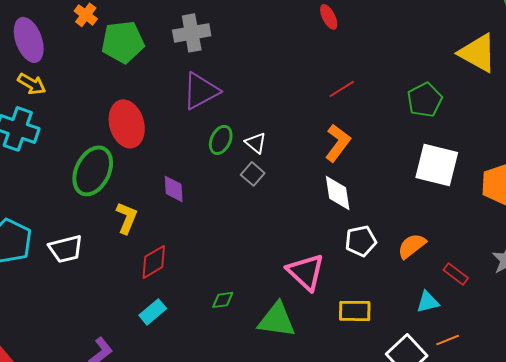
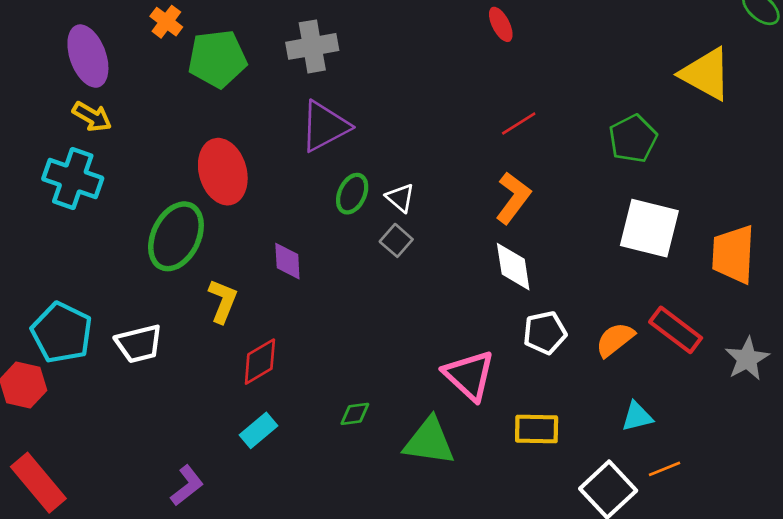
red rectangle: (456, 274) -> (676, 330), moved, size x1.5

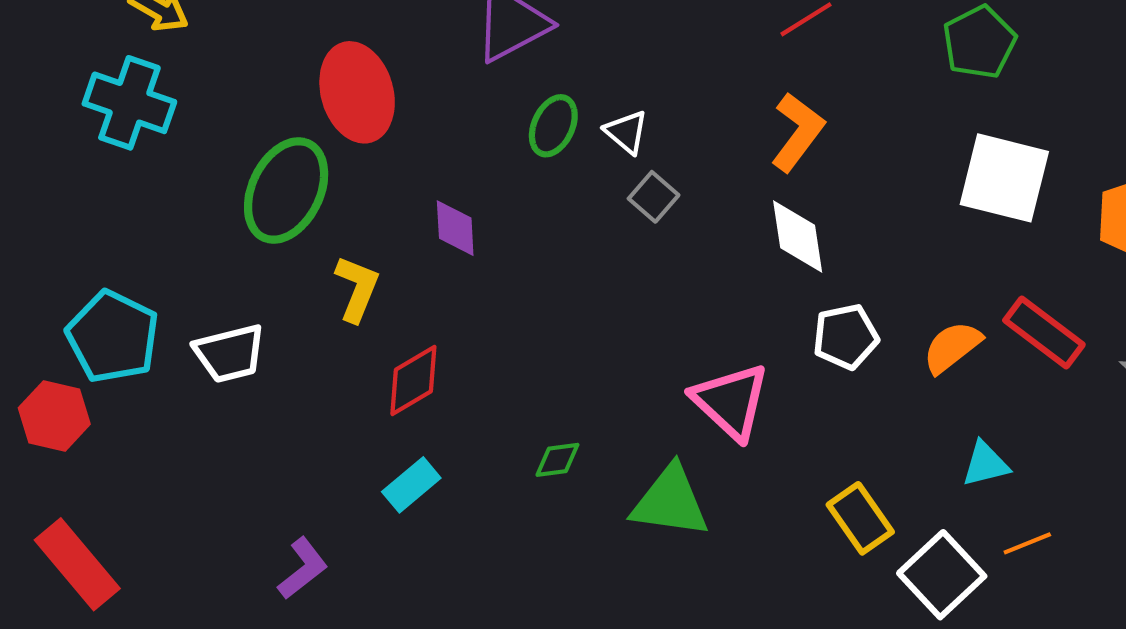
gray square: (396, 240) -> (654, 197), moved
yellow rectangle: (537, 429) -> (860, 518), moved, turned 54

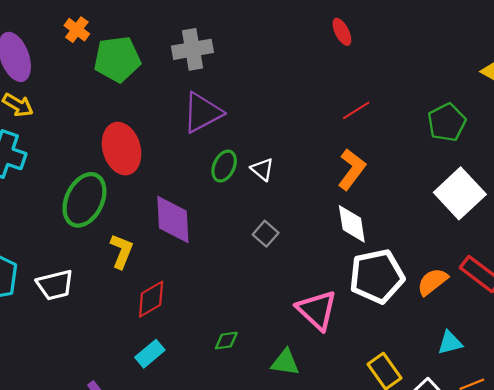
white square: (1004, 178) -> (460, 193), turned 33
gray square: (654, 197) -> (266, 234), moved
purple diamond: (455, 228) -> (173, 219), size x1.6
white pentagon: (846, 337) -> (377, 276), size x1.6
green triangle: (670, 502) -> (285, 362), size x0.7

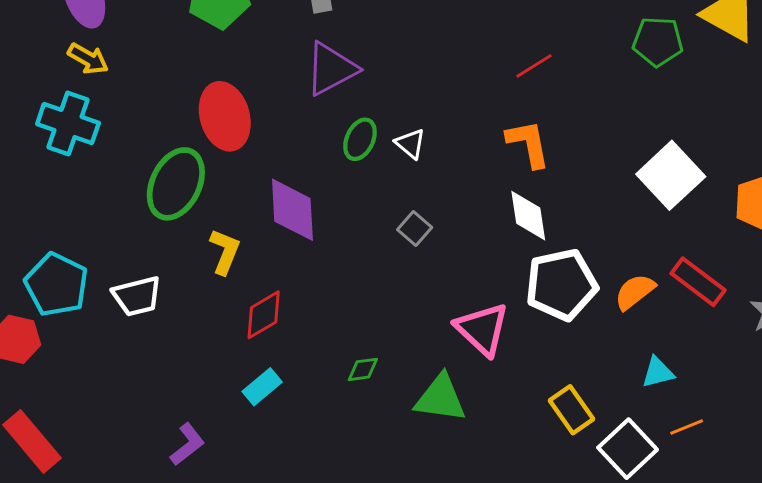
green pentagon: (447, 122) -> (658, 41), moved, turned 30
orange L-shape: (352, 169) -> (528, 144), turned -48
green triangle: (285, 362) -> (441, 398), size x1.4

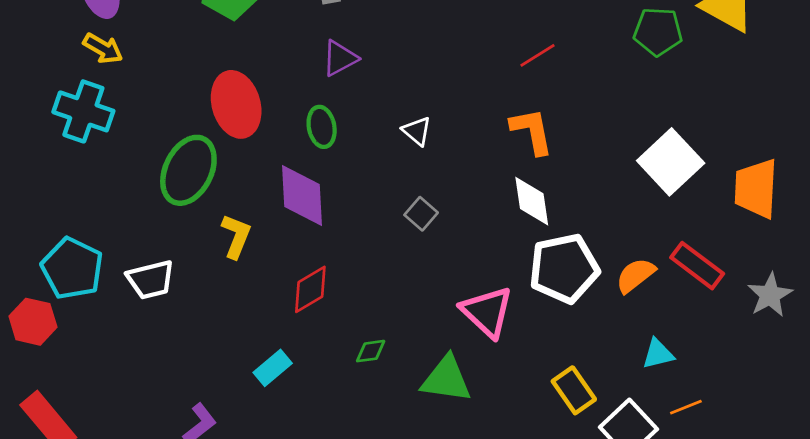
purple triangle: (331, 69) -> (340, 58), size x0.7
green ellipse: (360, 139) -> (322, 127), moved, turned -36
red diamond: (264, 315) -> (310, 289), moved

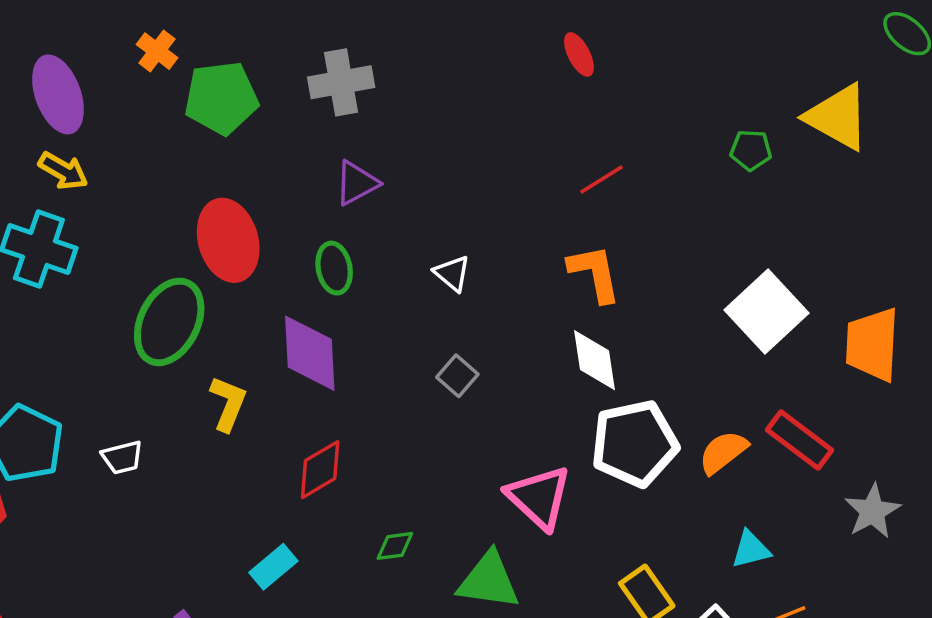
green pentagon: (658, 32) -> (751, 150), size x0.7
white trapezoid: (151, 280) -> (122, 457), size x0.7
gray star: (770, 295) -> (872, 511), moved

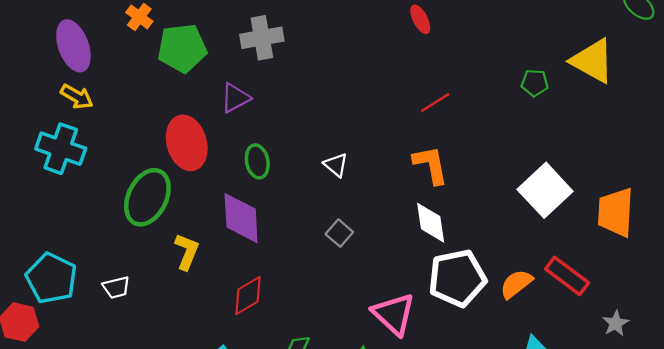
purple triangle: (357, 183) -> (235, 98), moved
gray star: (872, 511) -> (616, 323), size x0.7

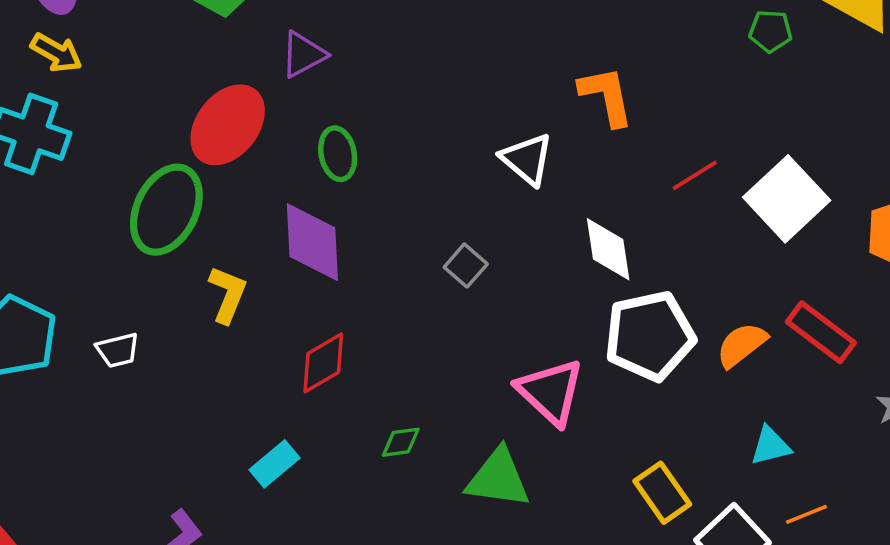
red line: (435, 102) -> (695, 175), moved
red ellipse: (187, 143) -> (228, 125), turned 54
white triangle: (336, 165) -> (527, 159), moved, size x1.4
orange L-shape: (431, 165) -> (606, 96), moved

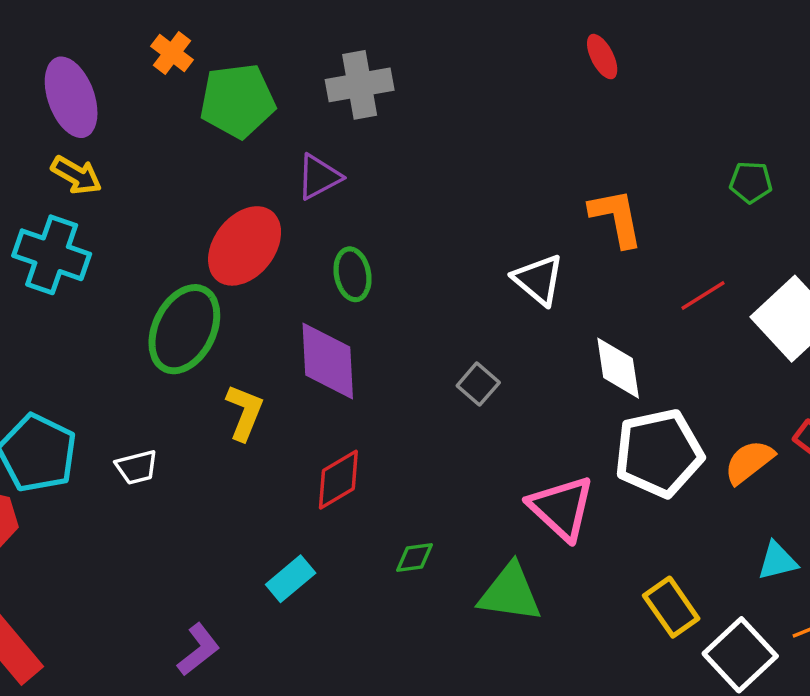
green pentagon: (770, 31) -> (751, 182), moved

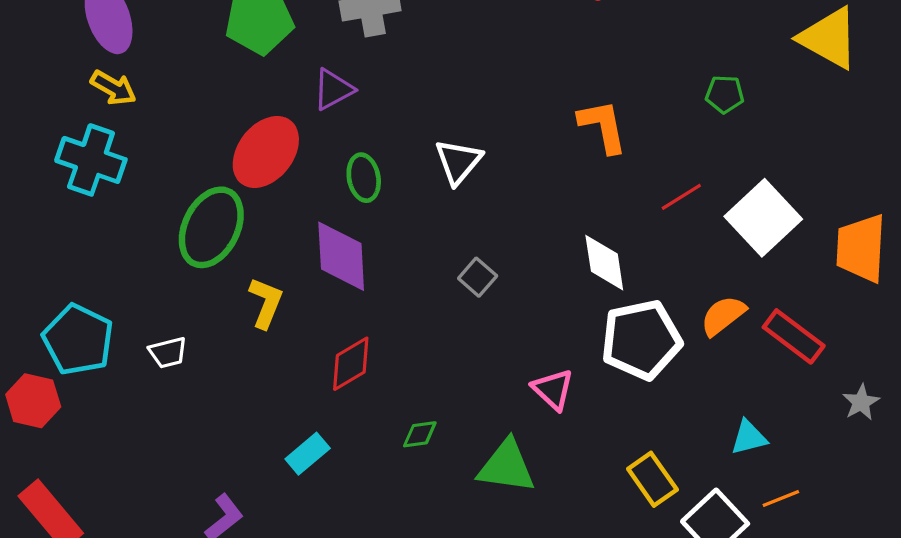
white triangle: (538, 280) -> (458, 162), moved, turned 30
orange semicircle: (749, 462) -> (723, 316), moved
pink triangle: (561, 508) -> (553, 389), size x0.7

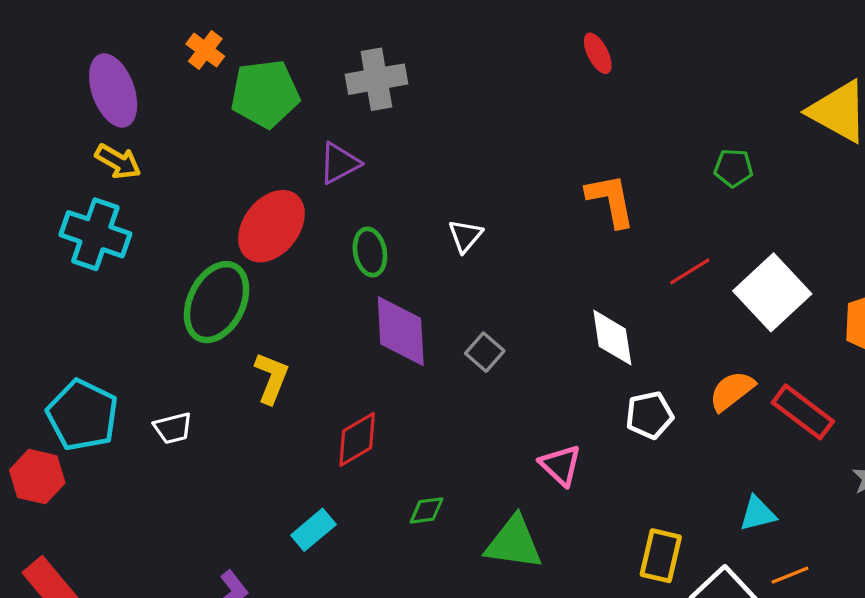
white triangle: (458, 162) -> (465, 236), size x0.7
purple diamond: (341, 256) -> (401, 331), moved
white pentagon: (641, 340) -> (649, 415), size x0.6
yellow rectangle: (652, 479) -> (661, 556), turned 48

